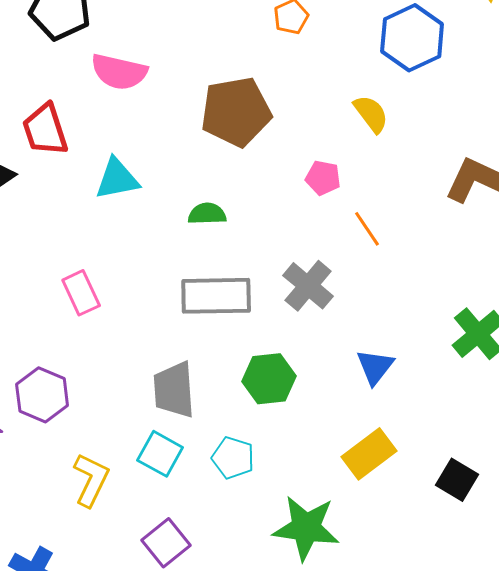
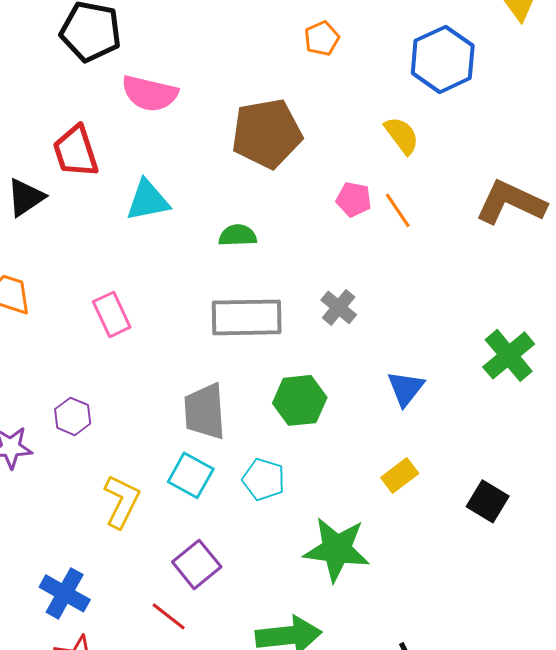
orange line: (367, 229) -> (398, 210), moved
gray cross: (308, 286) -> (339, 307), size x0.7
purple hexagon: (42, 395) -> (73, 416), size x0.7
yellow rectangle: (369, 454) -> (400, 475), size x0.7

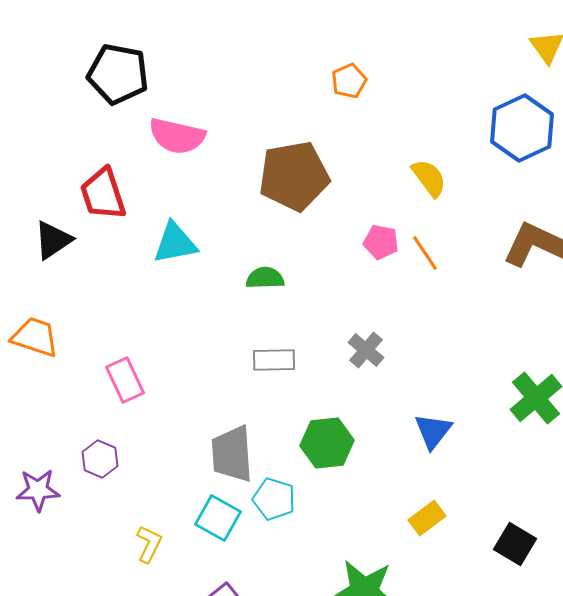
blue hexagon: (443, 59) -> (522, 128), moved
pink rectangle: (112, 314) -> (125, 380), moved
gray rectangle: (247, 317) -> (274, 360), size x0.6
cyan pentagon: (264, 479) -> (274, 499), moved
yellow L-shape: (122, 501) -> (149, 544), size x0.7

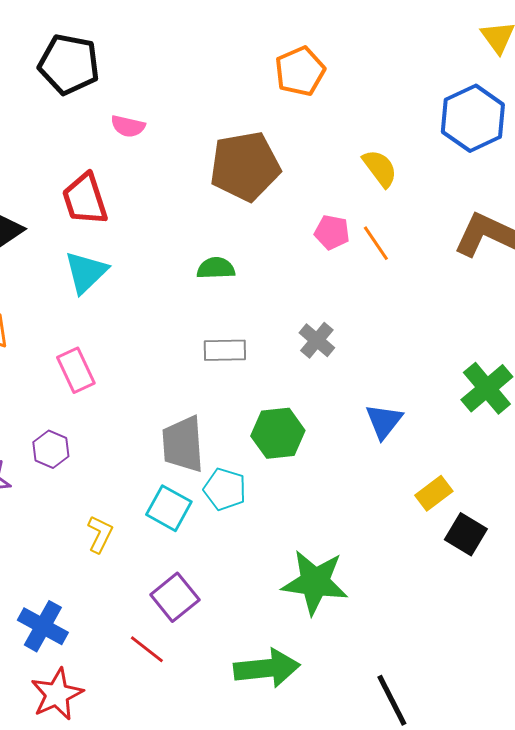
orange pentagon: (349, 81) -> (300, 71), size x1.4
pink semicircle: (177, 136) -> (128, 126), size x0.6
red trapezoid: (103, 194) -> (85, 199), moved
cyan triangle: (175, 243) -> (86, 272), moved, turned -33
yellow rectangle: (427, 518) -> (434, 493), moved

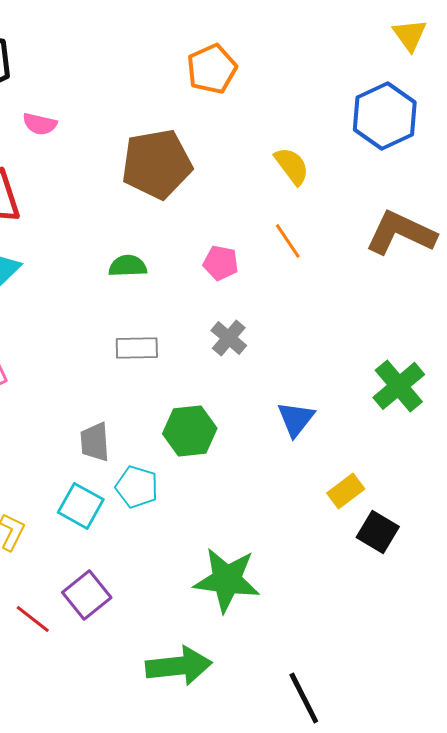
pink pentagon: (332, 232) -> (221, 263), moved
gray trapezoid: (183, 444) -> (95, 442), size x0.7
red line: (147, 649) -> (33, 619), moved

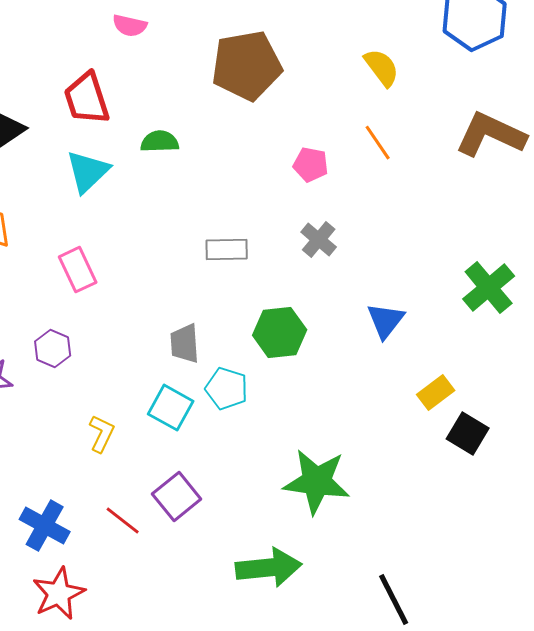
green semicircle: (128, 266) -> (160, 142), moved

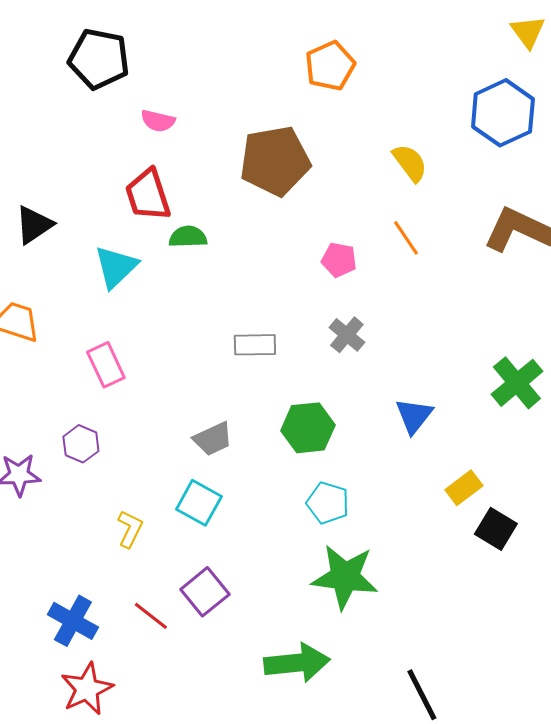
red trapezoid: (87, 99) -> (148, 195), moved
gray trapezoid: (185, 344) -> (213, 439), turned -111
cyan pentagon: (227, 389) -> (328, 503), moved

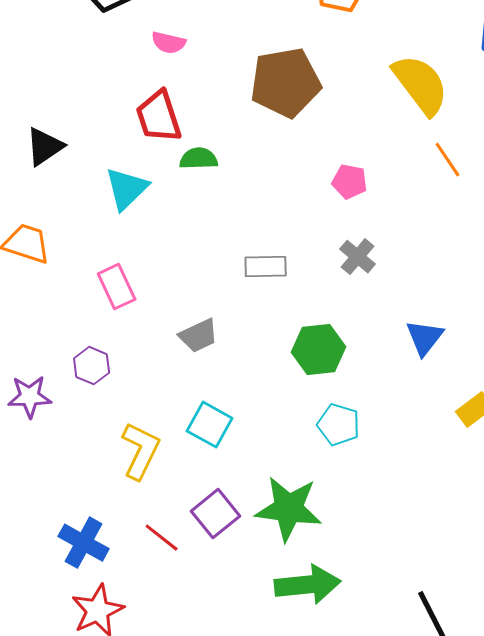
yellow semicircle: (410, 163) -> (421, 85), size x1.6
orange line: (406, 238) -> (448, 160), moved
gray trapezoid: (213, 439) -> (199, 336), moved
yellow L-shape: (130, 529) -> (141, 451), size x1.5
green star: (345, 577) -> (289, 509), moved

